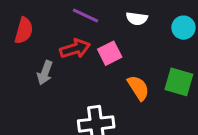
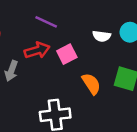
white semicircle: (137, 19) -> (102, 36), moved

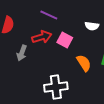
pink square: (67, 54) -> (65, 40), turned -35

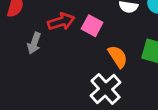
white cross: (56, 87) -> (106, 89), moved, turned -35

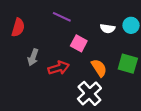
red arrow: (61, 22) -> (59, 68), moved

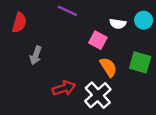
pink square: (79, 43) -> (98, 40), moved
red arrow: (59, 68) -> (64, 88), moved

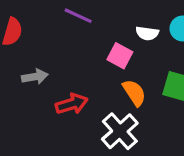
gray arrow: (36, 55) -> (35, 77), turned -120
red arrow: (64, 88) -> (72, 104), moved

